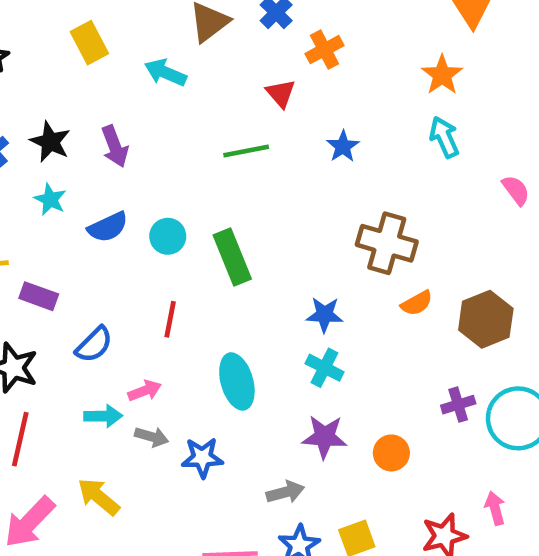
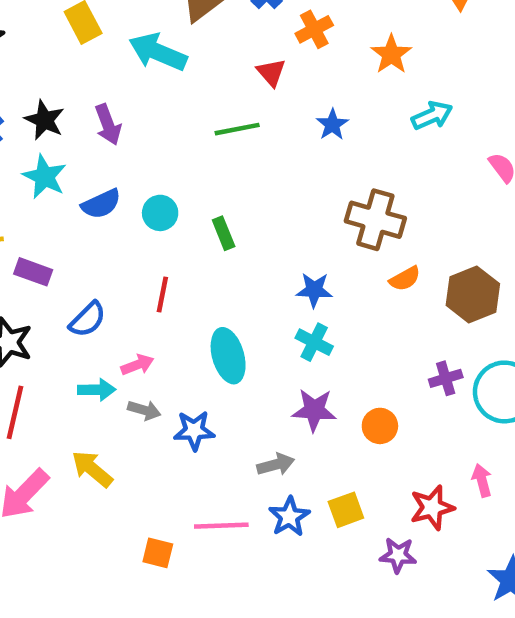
cyan arrow: (165, 73) -> (158, 52), size x1.4
orange star: (442, 75) -> (391, 54), moved
cyan arrow: (444, 137) -> (432, 115), turned 90
cyan star: (50, 199) -> (45, 177), size x1.4
green rectangle: (232, 257) -> (224, 233), size x0.6

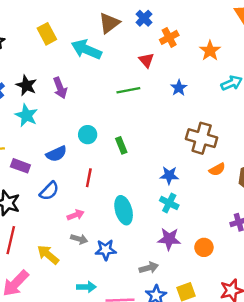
blue semicircle: (101, 204) -> (56, 154), moved
cyan arrow: (97, 390) -> (86, 287), moved
yellow arrow: (92, 469) -> (48, 255), moved

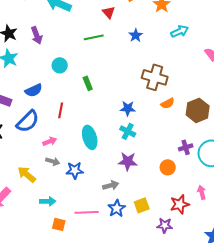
cyan circle: (88, 135) -> (60, 65), moved
blue semicircle: (49, 191) -> (28, 121), size x1.4
orange circle: (204, 247) -> (168, 167), moved
cyan arrow: (86, 287) -> (48, 201), moved

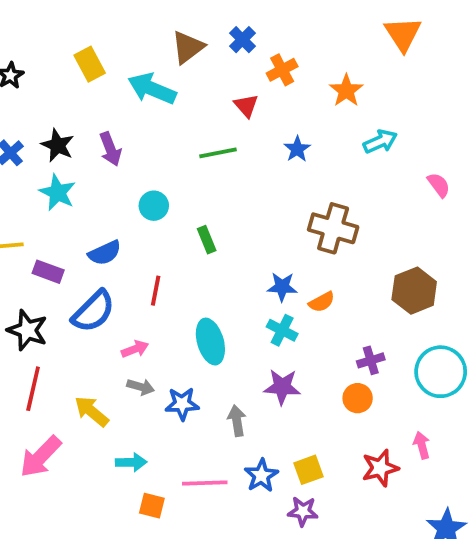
orange semicircle: (168, 103) -> (322, 302), moved
purple cross: (186, 147) -> (371, 360), moved
gray arrow: (111, 185) -> (237, 421), moved, turned -84
purple star: (165, 225) -> (303, 511), moved

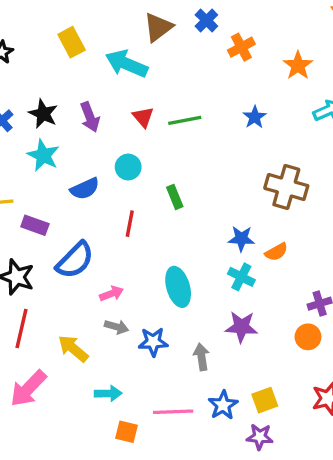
red triangle: (246, 106) -> (143, 117), moved
blue semicircle: (105, 253) -> (85, 189), moved
red line: (156, 291) -> (130, 224), moved

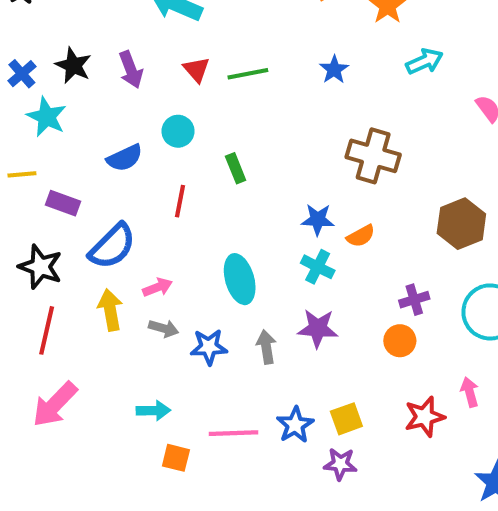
cyan star: (43, 155) -> (47, 117), moved
yellow arrow: (73, 348) -> (110, 310), moved, turned 40
gray arrow: (201, 357) -> (266, 347), moved

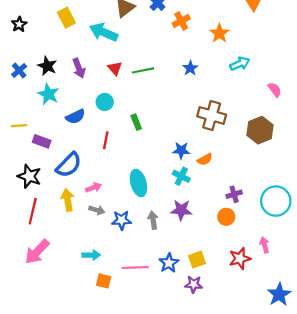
cyan star: (47, 117) -> (48, 94), moved
brown hexagon: (461, 224) -> (260, 130), moved

